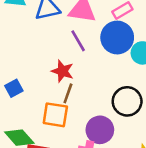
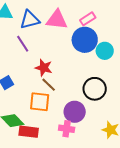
purple line: (78, 41) -> (23, 44), moved
brown line: (68, 93) -> (49, 85), turned -63

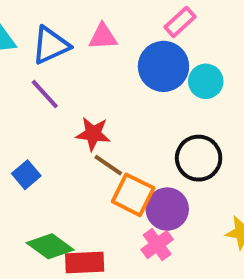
pink rectangle: (88, 19) -> (180, 22), moved
pink triangle: (57, 20) -> (103, 37), size x0.7
orange square: (40, 102) -> (133, 195), moved, turned 30
pink cross: (67, 129) -> (157, 245), turned -35

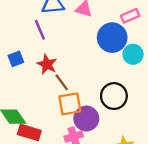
red star: (93, 134) -> (47, 64), moved
blue square: (26, 175) -> (16, 59), moved
orange square: (133, 195) -> (70, 104), turned 35

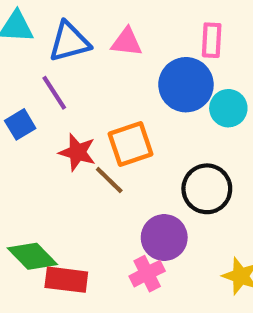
pink rectangle: (130, 16) -> (212, 40), turned -54
blue square: (16, 59) -> (20, 124), moved
orange square: (70, 104) -> (131, 144), moved

